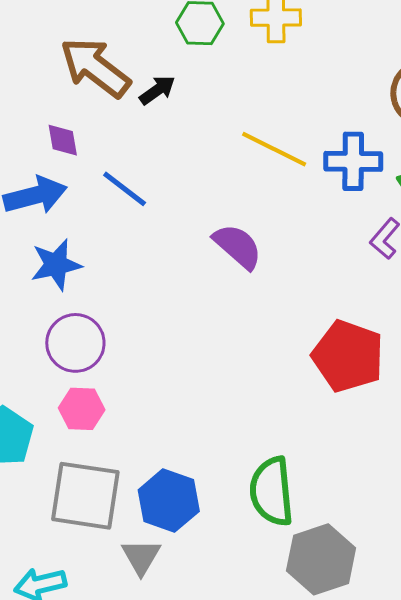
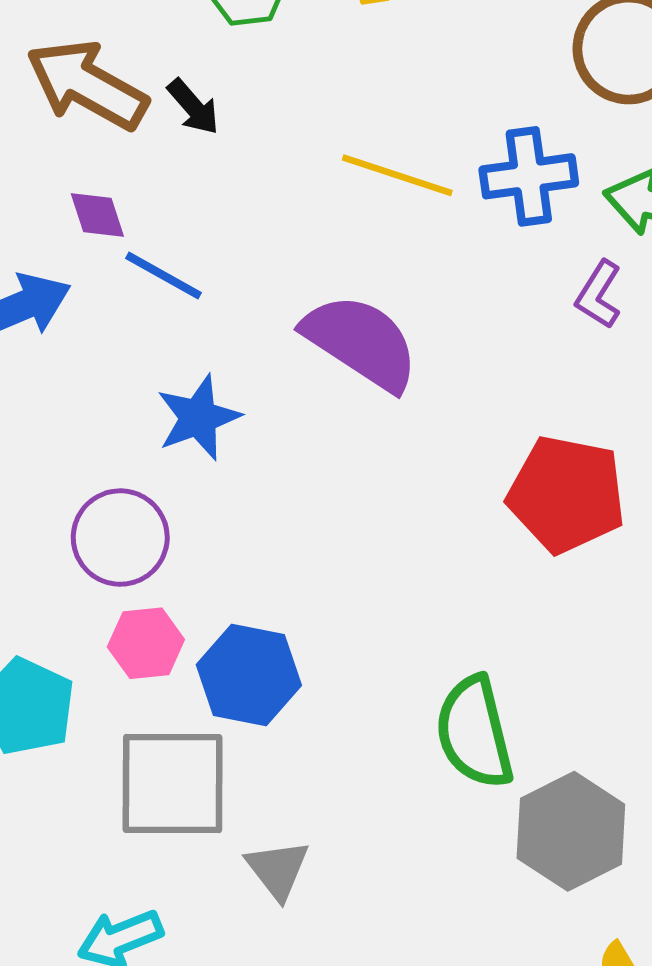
black arrow: (157, 90) -> (193, 107), turned 93
purple diamond: (63, 140) -> (97, 215), moved
purple semicircle: (238, 246) -> (361, 342), size x1.4
blue star: (56, 265) -> (198, 418), moved
blue hexagon: (169, 501) -> (249, 675), moved

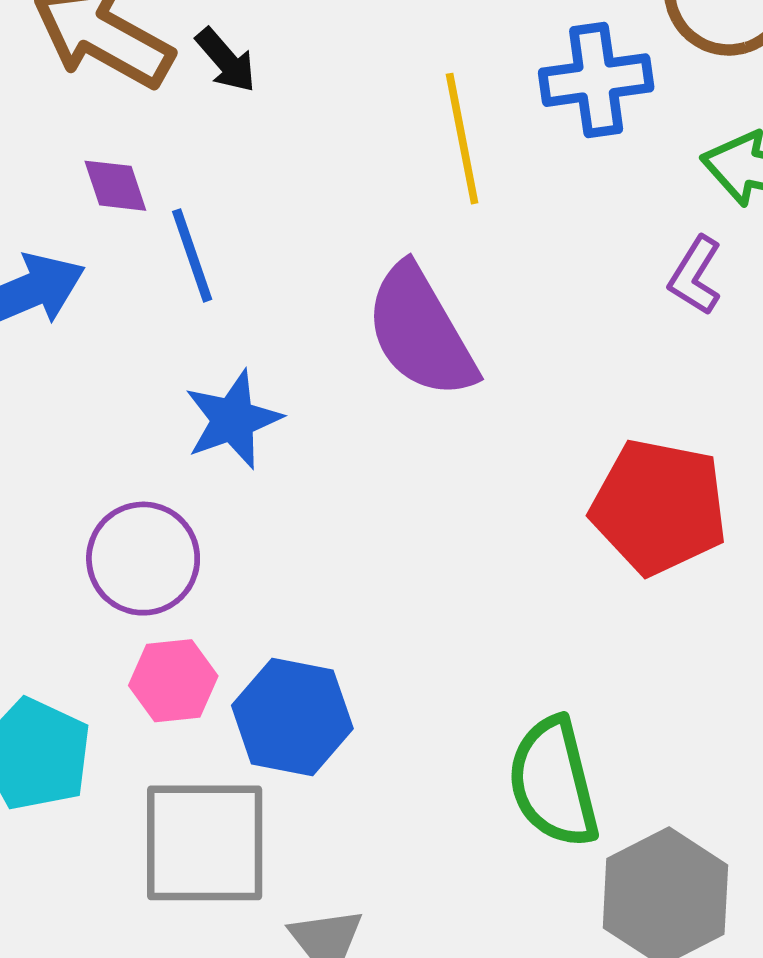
yellow line: (397, 175) -> (462, 139), turned 61
blue cross: (529, 176) -> (596, 80), moved
blue line: (164, 275) -> (192, 255), turned 42
purple semicircle: (361, 342) -> (421, 332), turned -153

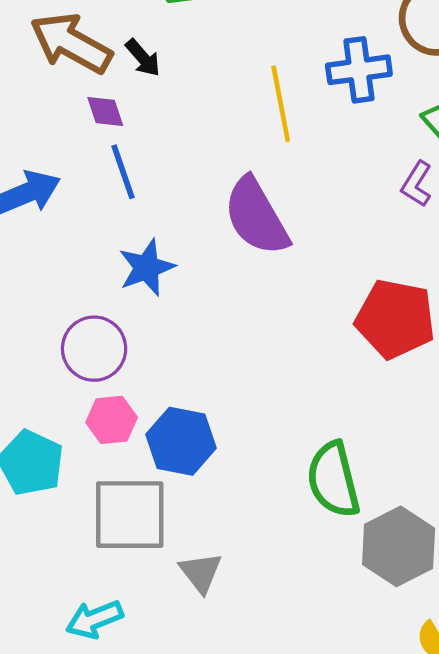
purple diamond: (115, 186) -> (105, 111), moved

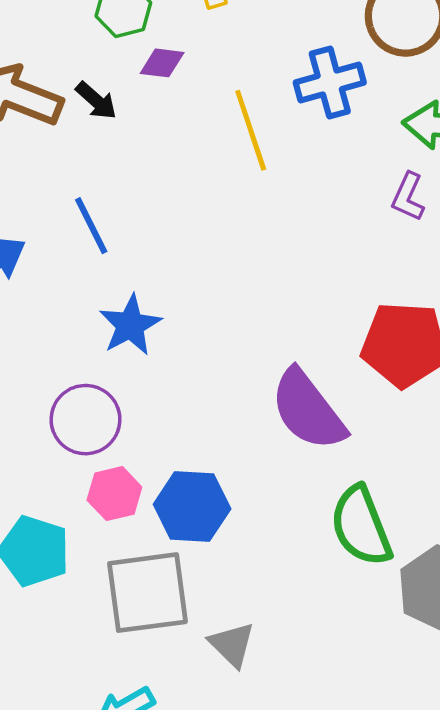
purple diamond: (105, 111) -> (162, 63), moved, turned -57
purple semicircle: (256, 216) -> (308, 410), moved

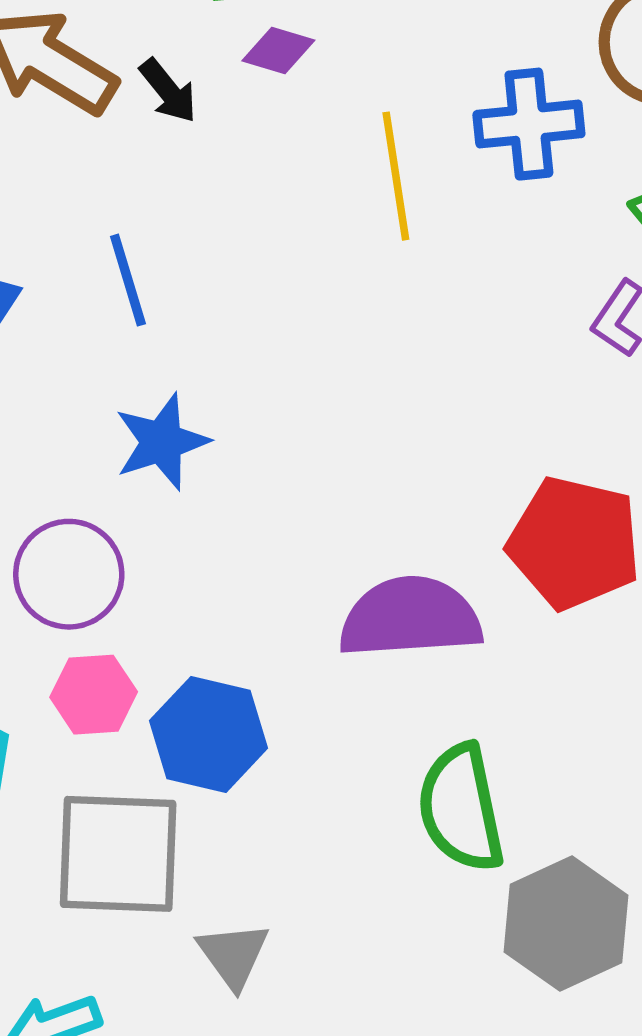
purple semicircle: (308, 410) -> (410, 617), turned 114

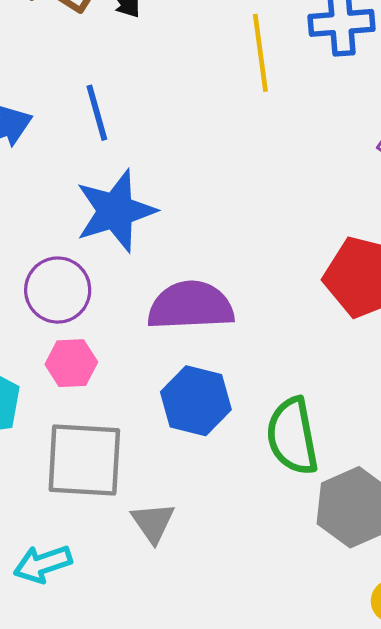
blue star: (162, 442) -> (115, 211), size x1.4
purple semicircle: (410, 617) -> (191, 306), moved
blue hexagon: (209, 734) -> (196, 401), moved

